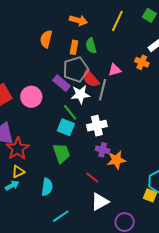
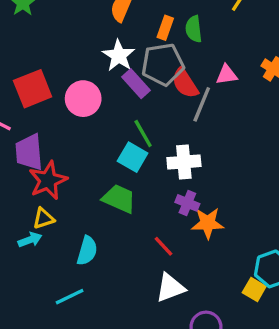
white star: (80, 94) -> (119, 56), moved, turned 30
green trapezoid: (62, 153) -> (119, 199), turned -55
cyan line: (61, 216) -> (70, 297), moved

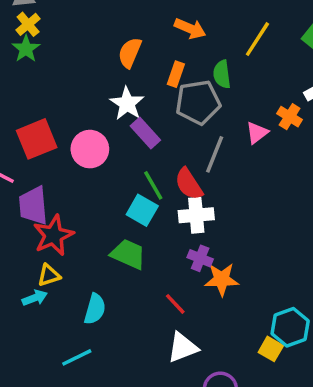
green semicircle: (194, 29) -> (222, 74), moved
gray pentagon: (163, 64) -> (198, 102), moved
pink triangle: (227, 75) -> (257, 133), moved, turned -30
red semicircle: (185, 83) -> (189, 184), moved

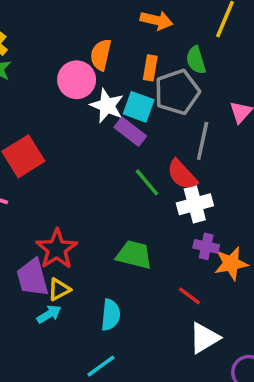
pink circle: (90, 149) -> (77, 80), moved
purple trapezoid: (33, 206) -> (33, 278), moved
cyan square: (142, 210) -> (139, 107), moved

